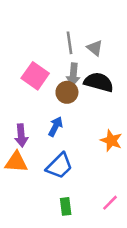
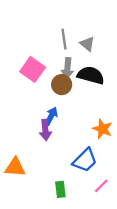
purple arrow: (21, 135) -> (45, 130), moved
orange triangle: (16, 162) -> (15, 167), moved
blue trapezoid: (59, 166) -> (85, 160), moved

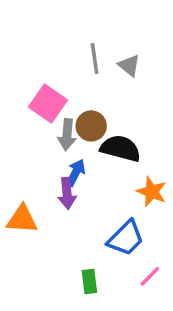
gray arrow: (67, 68) -> (67, 135), moved
black semicircle: (91, 75) -> (121, 148), moved
orange triangle: (15, 167) -> (22, 219), moved

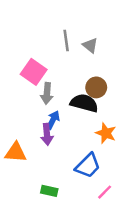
brown circle: (91, 126) -> (96, 87), moved
green rectangle: (89, 281) -> (49, 191), moved, turned -70

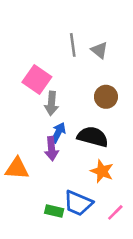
black semicircle: (84, 103) -> (93, 137), moved
orange star: (106, 133) -> (102, 171), moved
blue trapezoid: (88, 166) -> (78, 203), moved, turned 68

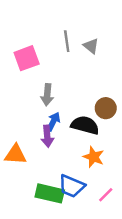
pink square: (37, 79) -> (27, 58), moved, turned 35
brown circle: (106, 97) -> (106, 108), moved
green rectangle: (54, 211) -> (50, 193), size x1.6

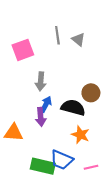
pink line: (106, 195) -> (91, 167), turned 32

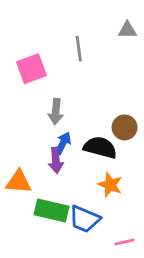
gray triangle: (78, 39) -> (127, 30), moved, turned -40
green rectangle: (43, 166) -> (52, 210), moved
pink line: (91, 167) -> (125, 242), moved

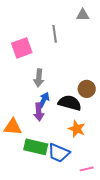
gray triangle: (127, 30) -> (83, 15), moved

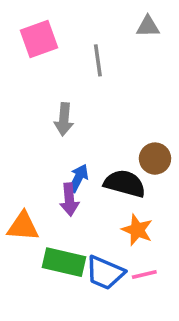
pink square: (22, 48) -> (39, 39), moved
gray arrow: (39, 78) -> (64, 119), moved
pink line: (87, 169) -> (144, 275), moved

